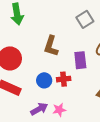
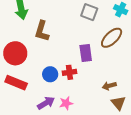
gray square: (85, 19) -> (89, 12), turned -36
brown L-shape: (51, 46) -> (42, 31), moved

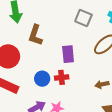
purple rectangle: (86, 53) -> (68, 54), moved
brown arrow: (109, 86) -> (102, 84), moved

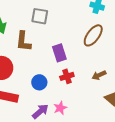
gray square: (83, 18) -> (40, 16), moved
red cross: (62, 77) -> (67, 76), moved

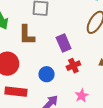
pink star: (60, 108) -> (82, 96), moved

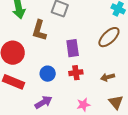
pink star: (82, 96) -> (83, 105), moved

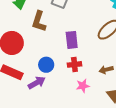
purple arrow: (43, 102) -> (37, 83), moved
pink star: (83, 105) -> (83, 86), moved

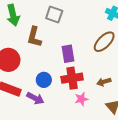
red cross: (74, 64) -> (72, 78), size x1.5
purple arrow: (37, 83) -> (35, 98), turned 60

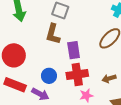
brown L-shape: (34, 37) -> (53, 34), moved

